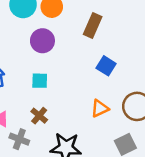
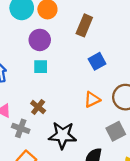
blue square: (106, 66) -> (97, 61), turned 30
cyan square: (40, 81) -> (41, 67), moved

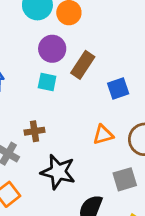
brown rectangle: (84, 25) -> (83, 65), moved
brown cross: (38, 107) -> (35, 131), turned 32

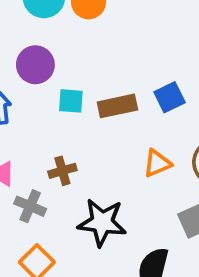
purple circle: (52, 49) -> (35, 65), moved
brown rectangle: (83, 65) -> (117, 106), moved, turned 52

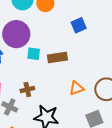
purple circle: (35, 65) -> (16, 34), size x1.4
blue square: (170, 97) -> (79, 25), moved

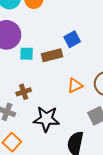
blue square: (79, 25) -> (72, 39), moved

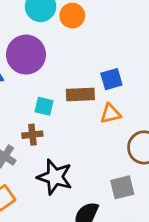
cyan square: (27, 54) -> (44, 106), moved
orange triangle: (75, 86) -> (111, 114), moved

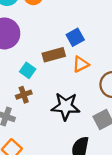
cyan square: (44, 106) -> (28, 70), turned 35
black star: (55, 177) -> (66, 106), moved

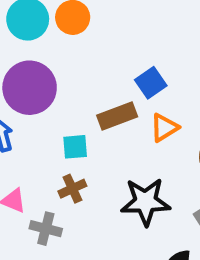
cyan square: (28, 70) -> (75, 147), turned -35

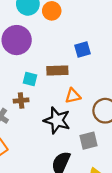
blue square: (151, 83) -> (82, 49), moved
orange triangle: (164, 128) -> (73, 96), moved

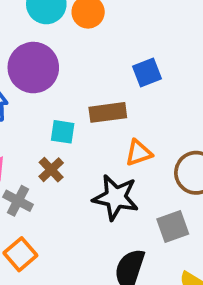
brown cross: (21, 100) -> (51, 170), turned -32

